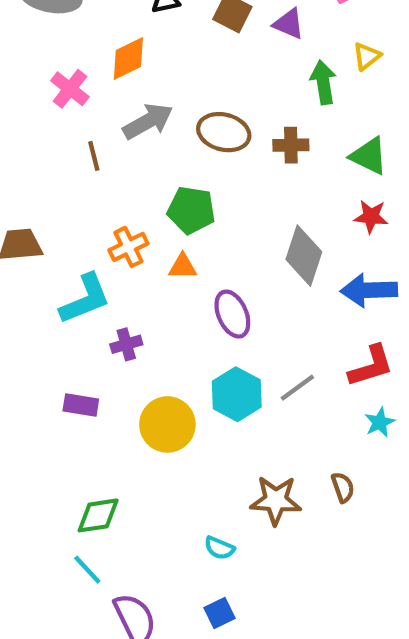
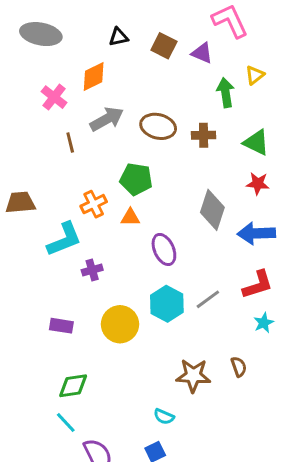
purple rectangle: (81, 405) -> (61, 326), moved
cyan semicircle: (219, 548) -> (164, 417), moved

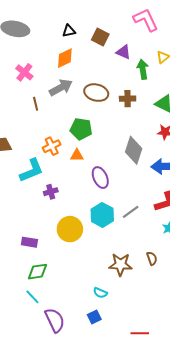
purple triangle: (202, 53) -> (124, 52), moved
orange diamond: (94, 77) -> (65, 58), moved
purple rectangle: (61, 326) -> (29, 242), moved

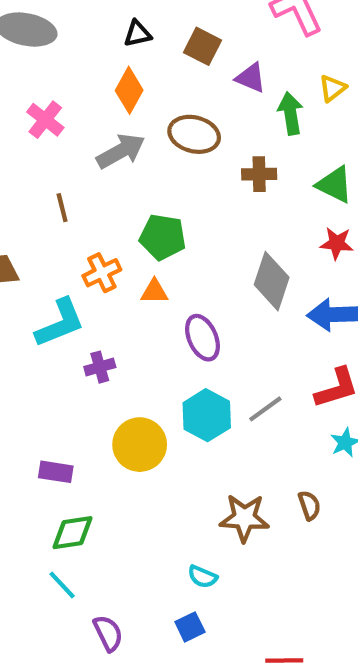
orange diamond: (65, 58) -> (129, 90), turned -35
brown ellipse: (96, 93) -> (194, 134), moved
brown line: (36, 104) -> (62, 208), moved
purple semicircle: (55, 320) -> (108, 633), size x0.7

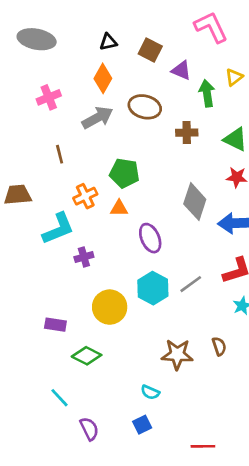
pink cross: (45, 120) -> (49, 97), turned 30
green diamond: (73, 533) -> (87, 356), moved, turned 36

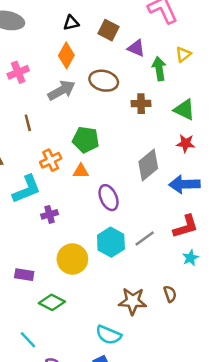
gray diamond: (195, 202) -> (148, 165), turned 32
cyan semicircle: (150, 392) -> (109, 335), size x1.5

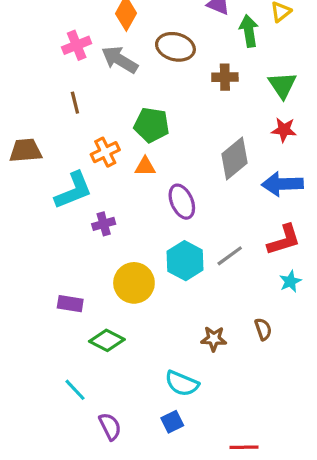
pink cross: (18, 72) -> (77, 45), moved
gray arrow: (62, 90) -> (120, 60), turned -120
green triangle: (184, 110) -> (282, 85), turned 30
brown star: (133, 301) -> (214, 339), size x0.7

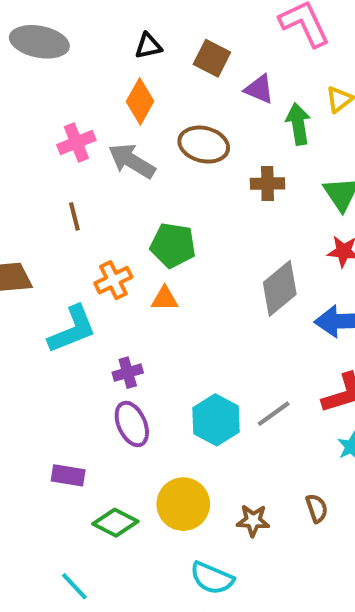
purple ellipse: (182, 202) -> (132, 424), moved
purple cross: (104, 224) -> (128, 373), moved
yellow circle: (134, 283) -> (183, 504), moved

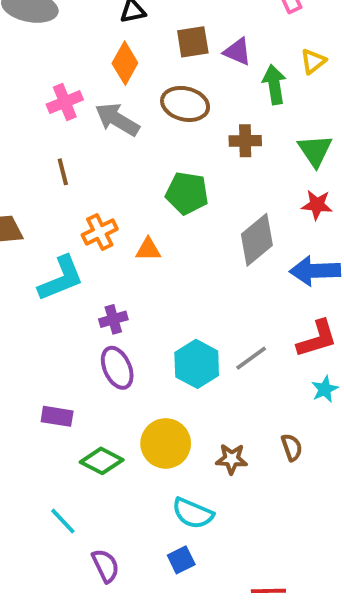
brown square: (212, 58) -> (193, 42), moved, turned -36
green pentagon: (173, 245) -> (187, 193), moved

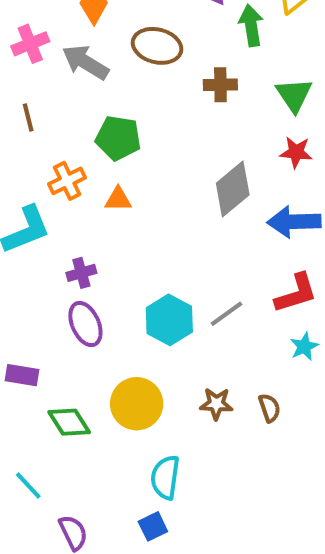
green pentagon: (187, 193) -> (118, 138), moved
brown star: (232, 459) -> (216, 404), moved
green diamond: (102, 461) -> (69, 422), turned 30
cyan semicircle: (193, 513) -> (165, 477), turned 75

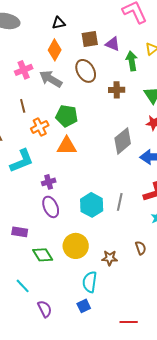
brown ellipse: (157, 46) -> (86, 71), turned 45
orange cross: (67, 181) -> (40, 127), moved
orange triangle: (118, 199) -> (67, 146), size x1.5
gray line: (227, 314) -> (120, 202), turned -42
brown star: (216, 404) -> (110, 258), moved

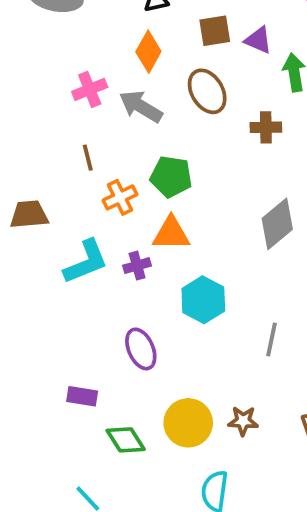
purple cross: (49, 182) -> (137, 266), moved
cyan hexagon: (92, 205) -> (203, 300), moved
brown star: (110, 258) -> (243, 421), moved

